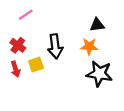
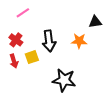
black triangle: (97, 25) -> (95, 22), moved
black star: (99, 74) -> (64, 80), moved

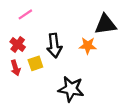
black triangle: (95, 22) -> (105, 24), size x1.5

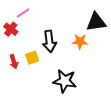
red cross: (18, 44) -> (11, 29), moved

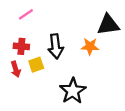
red cross: (11, 29) -> (21, 46), moved, turned -32
black star: (65, 81) -> (73, 91), turned 30

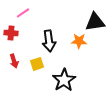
red cross: (21, 46) -> (11, 33), moved
yellow square: (36, 65) -> (37, 64), moved

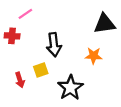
orange star: (79, 41) -> (94, 56), moved
red arrow: (14, 61) -> (20, 80), moved

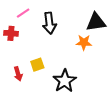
black arrow: (54, 45) -> (49, 23), moved
orange star: (94, 56) -> (84, 42), moved

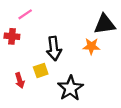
black arrow: (49, 23) -> (54, 48), moved

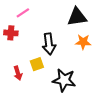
black triangle: (105, 24) -> (77, 17), moved
black star: (70, 88) -> (64, 80), turned -30

